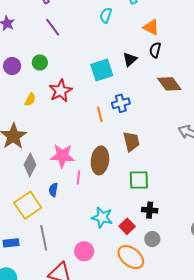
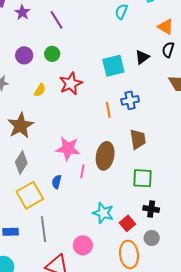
purple line: (53, 27) -> (56, 20), moved
gray diamond: (30, 165) -> (21, 162), moved
orange ellipse: (131, 257) -> (129, 254), turned 40

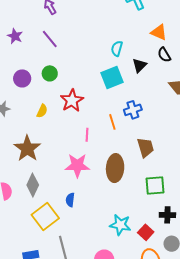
cyan semicircle: (121, 12) -> (117, 49), moved
black semicircle: (168, 50) -> (164, 55), turned -42
pink line: (82, 171) -> (87, 135), moved

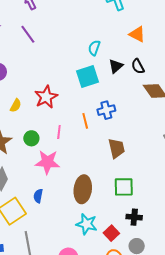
black semicircle: (164, 55) -> (138, 66), moved
green circle: (50, 73) -> (31, 138), moved
brown ellipse: (115, 168) -> (83, 189), moved

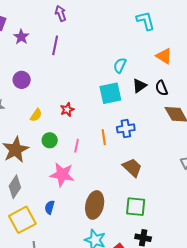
purple line: (28, 34) -> (55, 45), turned 42
red star: (46, 97) -> (67, 110), size x0.6
green circle: (31, 138) -> (50, 140), moved
brown trapezoid: (117, 148) -> (132, 168), turned -40

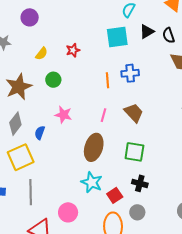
pink line: (77, 146) -> (103, 115), moved
pink star: (62, 174) -> (63, 115), size x0.7
blue semicircle: (50, 207) -> (40, 133), moved

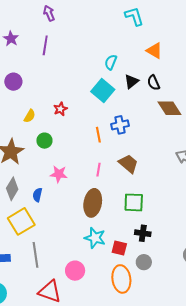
cyan square: (117, 37) -> (103, 90), turned -35
red square: (115, 195) -> (119, 248), turned -35

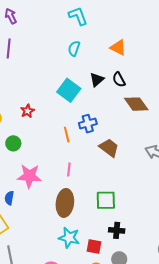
cyan L-shape: (134, 16) -> (78, 16), moved
cyan semicircle: (111, 62) -> (74, 48), moved
brown trapezoid: (128, 164) -> (109, 148), moved
pink star: (59, 174) -> (29, 176), size x1.4

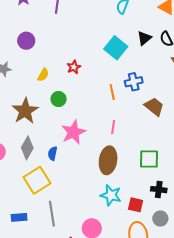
pink star: (29, 176) -> (73, 132), turned -30

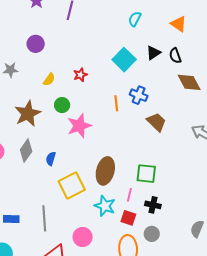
blue cross: (134, 82) -> (139, 95), turned 30
pink line: (113, 127) -> (129, 195), moved
pink star: (73, 132) -> (79, 126), moved
yellow square: (37, 180) -> (72, 185), moved

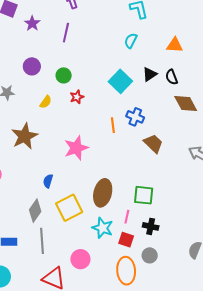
orange triangle: (179, 24) -> (175, 45), turned -30
green circle: (62, 105) -> (64, 75), moved
gray diamond: (26, 151) -> (35, 211), moved

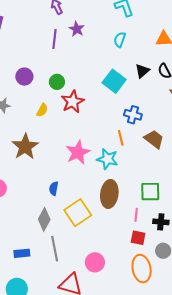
purple star: (32, 23) -> (77, 29), moved
red star: (77, 97) -> (73, 102), size x1.6
orange line: (113, 125) -> (121, 138), moved
cyan star: (103, 228) -> (107, 159), moved

